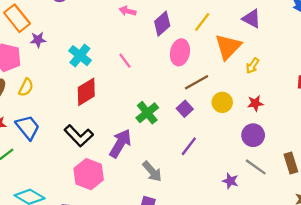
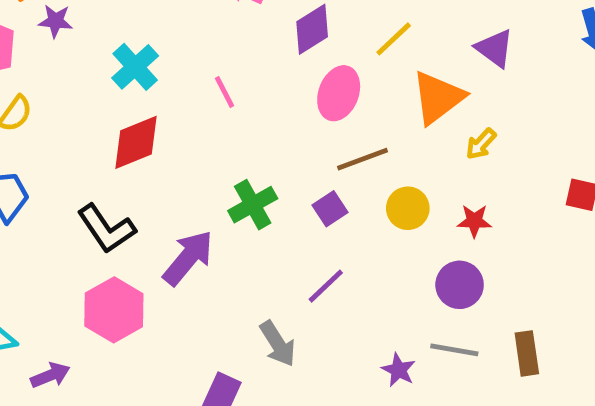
gray line: (256, 167) -> (454, 350), turned -35
gray arrow: (152, 171) -> (278, 344), moved

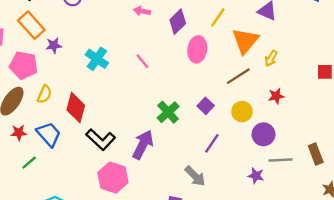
red diamond: (136, 142) -> (76, 108), moved, turned -40
brown line: (363, 159) -> (238, 76), moved
yellow circle: (408, 208) -> (242, 112), moved
purple circle: (460, 285) -> (263, 134), moved

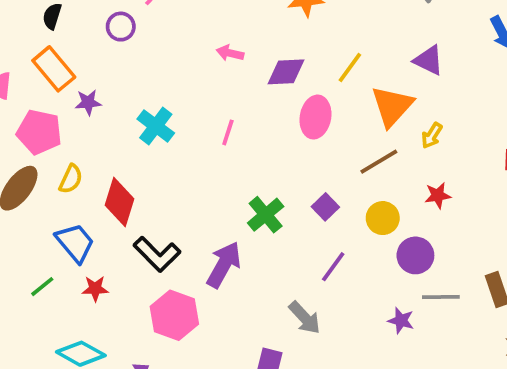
purple diamond: (178, 22) -> (286, 72), turned 40
pink line: (142, 61) -> (228, 132), turned 56
red star: (19, 133) -> (95, 289), moved

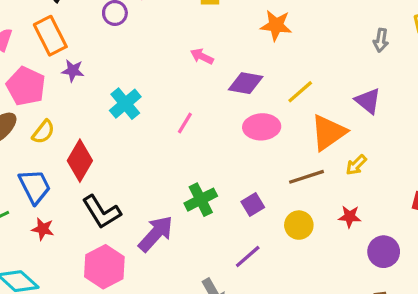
pink ellipse: (315, 117) -> (262, 127), turned 64
purple circle: (415, 255) -> (384, 252), moved

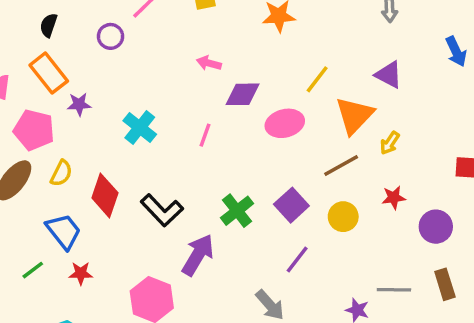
purple diamond: (246, 83) -> (243, 94), moved
purple square: (253, 205) -> (291, 205), size x1.4
black L-shape: (102, 212) -> (162, 210), moved

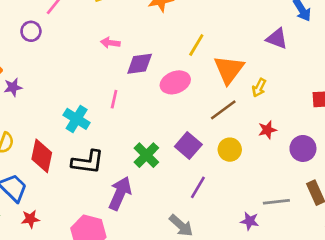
purple triangle: (389, 75) -> (277, 39), moved
cyan cross: (140, 127) -> (77, 119), moved
black L-shape: (162, 210) -> (88, 162), turned -32

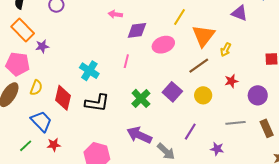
pink line: (114, 99) -> (126, 61), moved
purple line: (198, 187) -> (190, 132), moved
purple arrow: (120, 193) -> (139, 135), moved, turned -90
gray line: (276, 202) -> (236, 123), moved

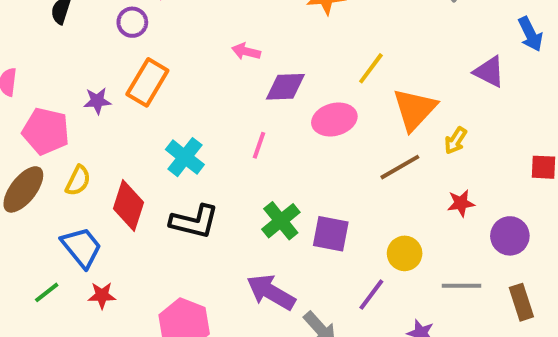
orange rectangle: (23, 30) -> (147, 82), moved, turned 70
purple square: (172, 92) -> (331, 234), moved, turned -36
yellow circle: (203, 95) -> (405, 253), moved

